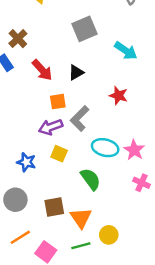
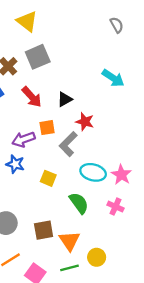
gray square: (85, 29) -> (38, 57), moved
red star: (118, 96) -> (85, 122), moved
purple arrow: (51, 127) -> (23, 139), moved
blue star: (26, 162) -> (15, 164), moved
pink cross: (141, 183) -> (115, 207), moved

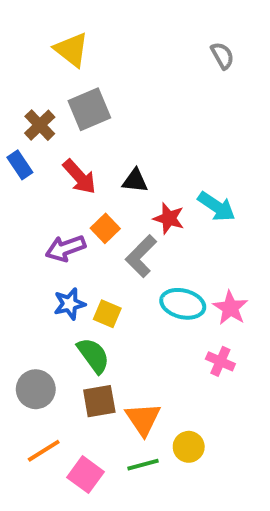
cyan arrow: (113, 78) -> (216, 207), moved
black triangle: (65, 99) -> (135, 181), turned 35
orange square: (47, 128) -> (105, 228), turned -35
blue star: (15, 164) -> (70, 304), moved, turned -30
green semicircle: (79, 203) -> (93, 355), moved

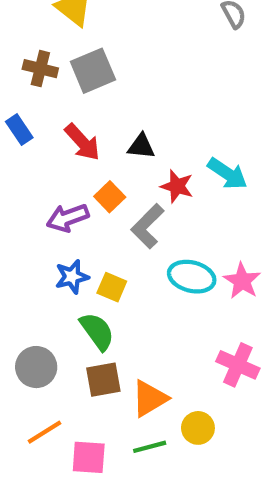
brown cross: (40, 125) -> (40, 69), moved, turned -32
pink cross: (220, 361) -> (238, 365), moved, size x1.4
orange triangle: (143, 419) -> (150, 399), turned 33
pink square: (85, 475) -> (89, 457), turned -32

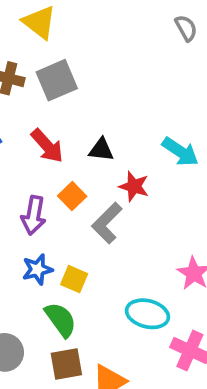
cyan arrow: (227, 174) -> (180, 152), moved
purple arrow: (68, 218) -> (34, 215), turned -60
cyan ellipse: (192, 277) -> (147, 314), moved

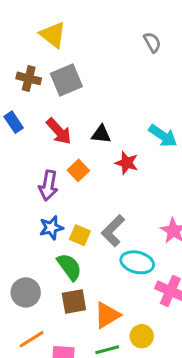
gray semicircle: (186, 28) -> (152, 42), moved
gray L-shape: (107, 223) -> (113, 231), moved

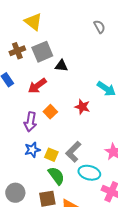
brown cross: (29, 78) -> (17, 51), turned -35
red arrow: (59, 131) -> (37, 86), turned 96
black triangle: (101, 134) -> (61, 66), moved
green semicircle: (69, 267) -> (56, 176), moved

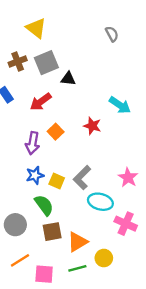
green semicircle: (56, 176) -> (44, 205), moved

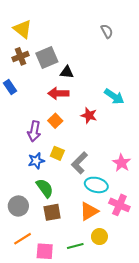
yellow triangle: (36, 28) -> (23, 29), moved
red arrow: (41, 102) -> (58, 93), moved, turned 36
yellow square: (57, 181) -> (57, 153), moved
orange triangle: (77, 242) -> (89, 211), moved

